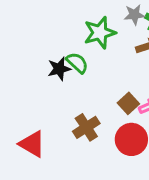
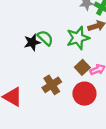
green star: (100, 33) -> (78, 38), moved

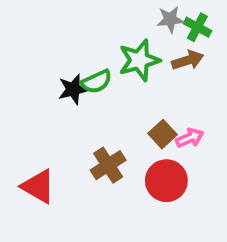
green semicircle: (45, 38) -> (96, 82), turned 112
green star: (78, 38) -> (139, 60), moved

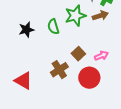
green semicircle: (96, 82) -> (53, 27), turned 98
black star: (73, 89) -> (26, 30), moved
brown square: (162, 134) -> (78, 54), moved

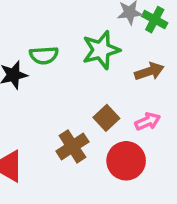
brown arrow: (100, 16) -> (149, 71), moved
green semicircle: (53, 27) -> (44, 55), moved, turned -77

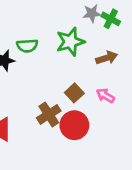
pink arrow: (148, 121) -> (105, 96), turned -126
red circle: (126, 161) -> (74, 125), moved

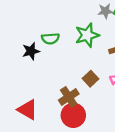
red circle: (74, 125) -> (73, 115), moved

